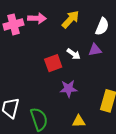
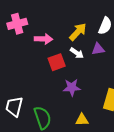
pink arrow: (37, 18) -> (44, 39), moved
yellow arrow: (71, 19) -> (78, 32), moved

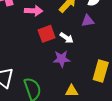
white arrow: (77, 53) -> (67, 38), moved

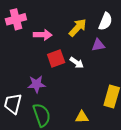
purple star: (62, 59) -> (37, 84), moved

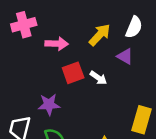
purple triangle: (98, 45) -> (125, 56), turned 40

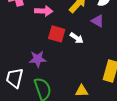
red square: (73, 73) -> (57, 34), turned 36

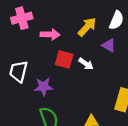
white trapezoid: (15, 78) -> (19, 71), moved

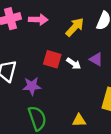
pink arrow: (50, 34) -> (38, 20), moved
purple triangle: (109, 45) -> (96, 59), moved

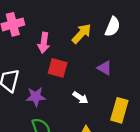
pink arrow: (38, 20) -> (44, 43), moved, turned 96
white arrow: (74, 64) -> (80, 98), moved

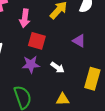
purple star: (36, 97) -> (31, 64), moved

